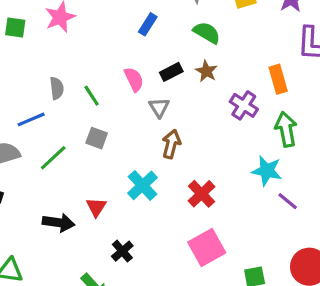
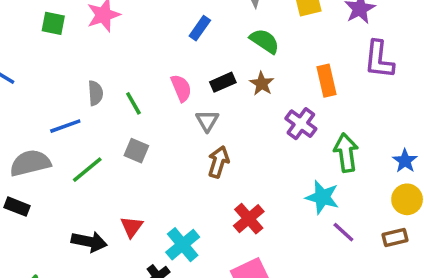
orange rectangle: (278, 79) -> (327, 81), moved
cyan cross: (142, 185) -> (183, 245), moved

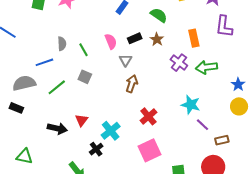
green arrow: (346, 153) -> (206, 67), moved, turned -90
brown rectangle: (395, 237) -> (222, 140), moved

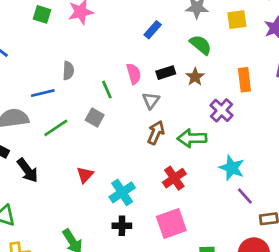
green line: (83, 50) -> (107, 90), moved
green arrow: (206, 67) -> (192, 138), moved
black arrow: (57, 128) -> (28, 170), moved, turned 36
black cross: (96, 149) -> (122, 226), moved, turned 32

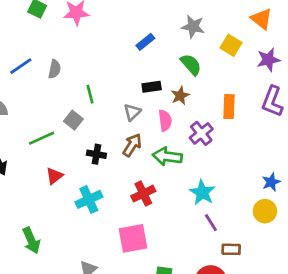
yellow square: (237, 20) -> (231, 45), turned 30
pink semicircle: (134, 74) -> (165, 120), moved
blue line: (43, 93) -> (21, 66), moved, turned -30
green line: (56, 128) -> (42, 138), moved
black cross: (122, 226) -> (96, 154), moved

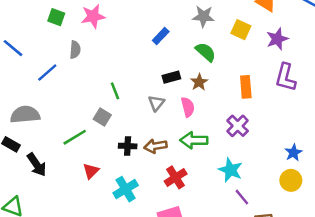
gray semicircle: (55, 69) -> (75, 50), moved
purple cross: (201, 133) -> (238, 126), moved
brown arrow: (132, 145) -> (155, 146), moved, turned -125

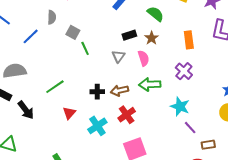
gray square: (102, 117) -> (73, 32), moved
red cross: (176, 177) -> (127, 115), moved

